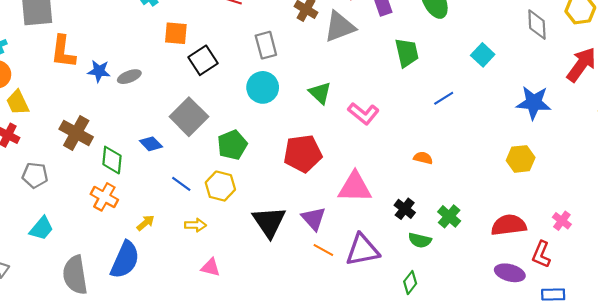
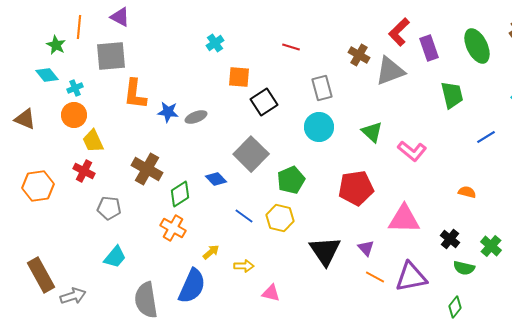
green diamond: (112, 160) -> (180, 194), turned 52
purple triangle: (314, 219) -> (366, 248), size x0.7
yellow arrow: (195, 225) -> (244, 266), moved

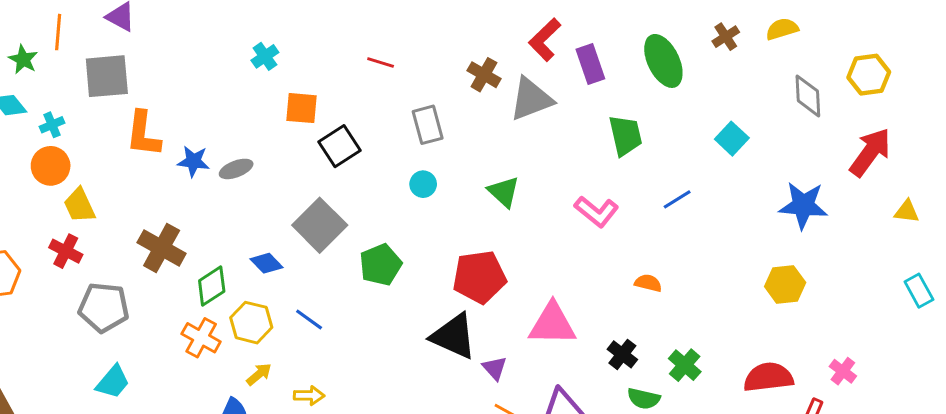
cyan circle: (319, 127) -> (423, 184), size x0.6
pink L-shape: (412, 151) -> (597, 212), moved
gray pentagon: (109, 208) -> (104, 307), size x1.4
yellow hexagon: (280, 218) -> (251, 323), moved
black triangle: (325, 251) -> (454, 336), moved, turned -32

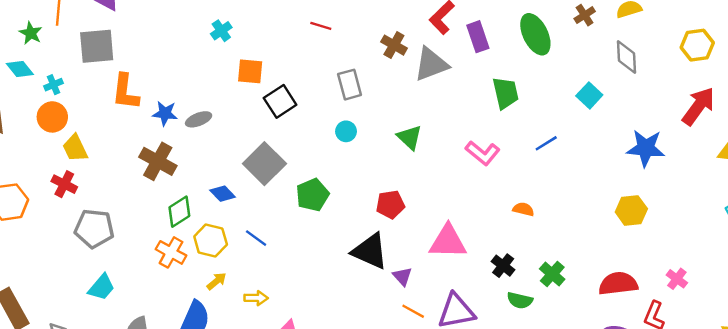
red line: (381, 62) -> (321, 26), moved
gray diamond: (808, 96) -> (627, 57), moved
brown cross: (162, 248) -> (158, 161), moved
red pentagon: (479, 277) -> (390, 204), size x0.7

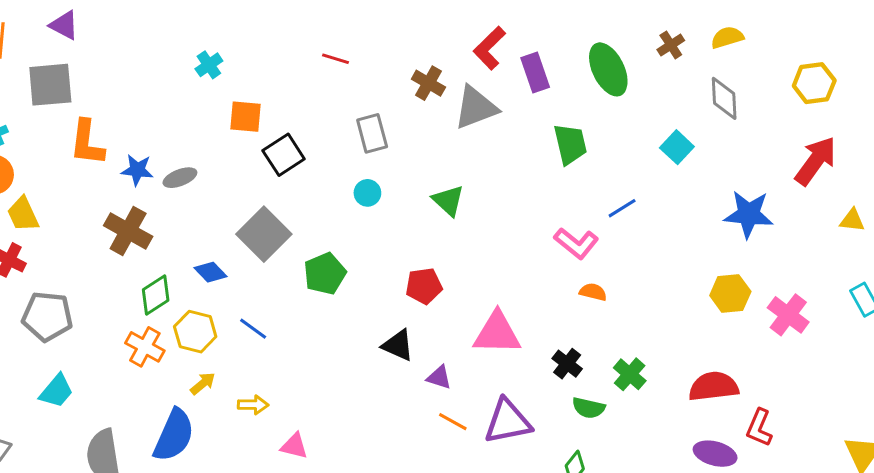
pink L-shape: (483, 153) -> (576, 243), moved
black triangle: (370, 251) -> (398, 345), size x0.7
purple triangle: (402, 276) -> (439, 377), turned -30
pink cross: (677, 279) -> (788, 315), moved, size x1.5

